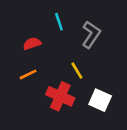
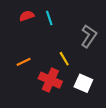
gray L-shape: (91, 35) -> (89, 36), moved
red semicircle: (32, 44) -> (27, 16), moved

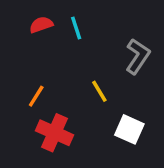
orange line: (24, 62) -> (36, 96), turned -32
red cross: (50, 80) -> (54, 133), moved

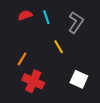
gray L-shape: (138, 56) -> (76, 22), moved
yellow line: (99, 91) -> (59, 47), moved

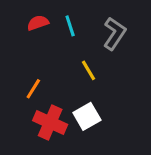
white square: (79, 79) -> (87, 116), moved, turned 36

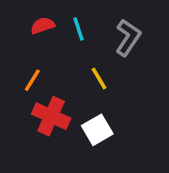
orange line: (33, 89) -> (32, 80), moved
red cross: (50, 122) -> (51, 116), moved

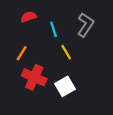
cyan line: (78, 29) -> (54, 29), moved

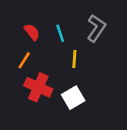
red semicircle: (29, 17) -> (32, 32), moved, turned 70
yellow line: (66, 52) -> (74, 59), turned 35

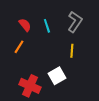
yellow line: (74, 59) -> (72, 51), moved
red cross: (38, 87) -> (30, 86), moved

